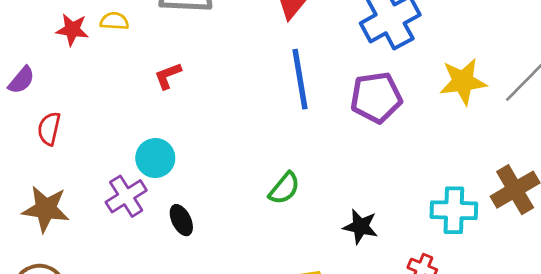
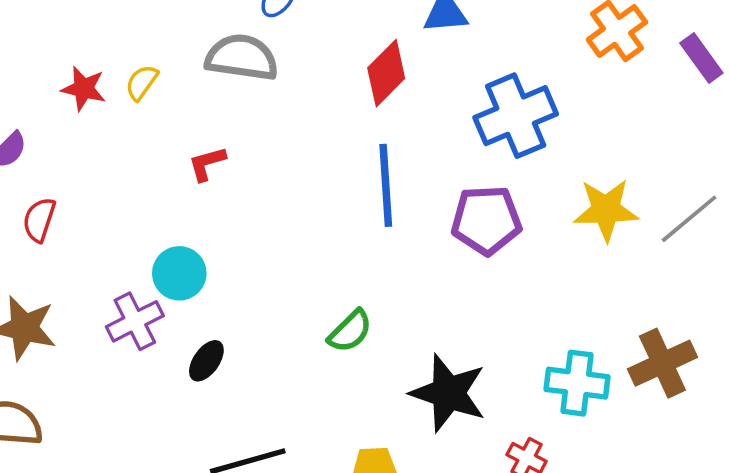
yellow semicircle: (114, 21) -> (142, 83), turned -64
black ellipse: (181, 220) -> (206, 361), turned 56
black star: (360, 227) -> (448, 393), size x1.6

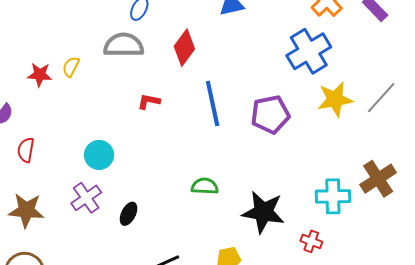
red diamond: (386, 73) -> (184, 48), moved
blue cross: (516, 116) -> (309, 51), moved
red L-shape: (207, 164) -> (149, 101), moved, turned 35
cyan circle: (179, 273) -> (99, 155), moved
green semicircle: (350, 331) -> (205, 186), turned -124

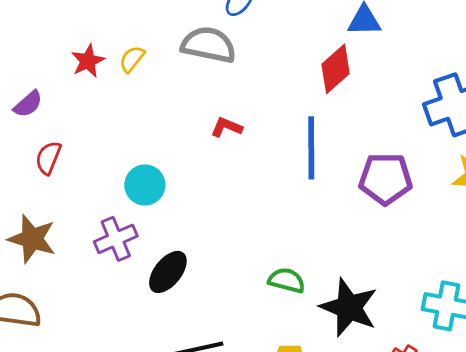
red diamond: (184, 48) -> (336, 69), moved
red star: (40, 75) -> (88, 61), turned 30
green semicircle: (205, 186) -> (287, 280), moved
black ellipse: (129, 214) -> (168, 272), size x1.4

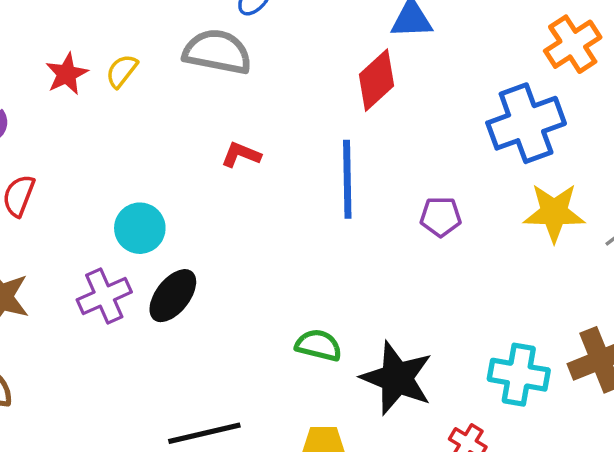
purple pentagon: (386, 179) -> (441, 217), size x0.6
black ellipse: (168, 272) -> (173, 296), moved

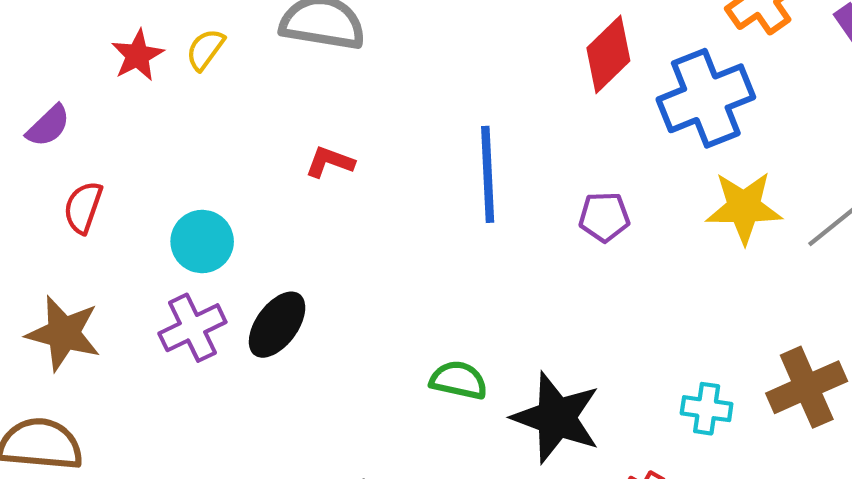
red diamond: (376, 80) -> (608, 54), moved
red L-shape: (241, 155) -> (330, 162), moved
cyan circle: (140, 228) -> (202, 241), moved
cyan cross: (519, 375) -> (707, 409), size x0.7

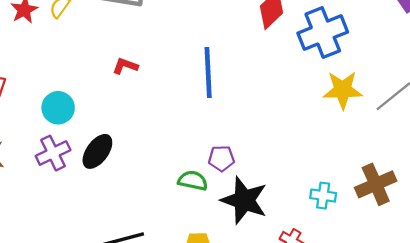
purple pentagon: (604, 217) -> (221, 158), moved

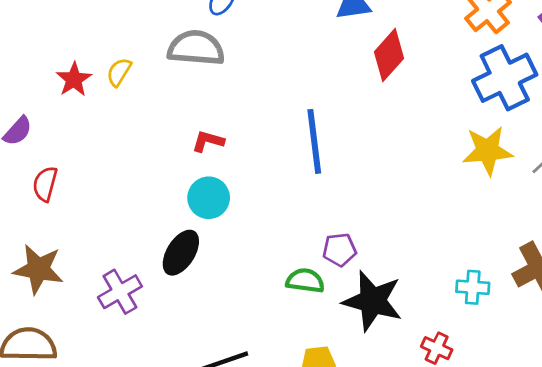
blue cross: (323, 33) -> (505, 78), moved
cyan circle: (58, 108) -> (209, 198), moved
purple cross: (53, 153) -> (120, 292), moved

